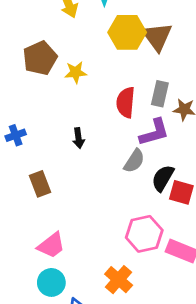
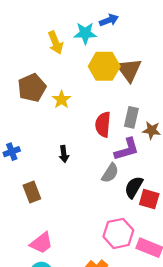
yellow star: (76, 72) -> (62, 100), turned -30

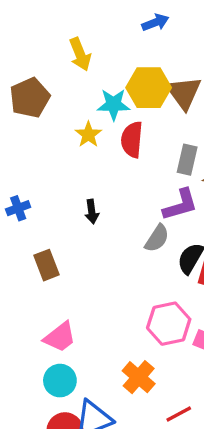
cyan star: (85, 33) -> (113, 104), moved
brown pentagon: (32, 88) -> (30, 98), moved
red semicircle: (103, 124) -> (132, 140), moved

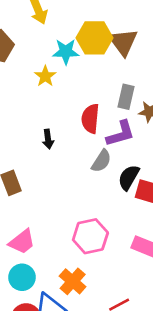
red semicircle: (132, 140) -> (90, 119), moved
pink hexagon: (169, 324) -> (90, 236), moved
orange cross: (139, 377) -> (73, 281), moved

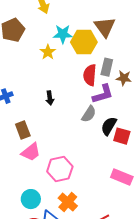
yellow hexagon: (95, 38) -> (84, 42), moved
red semicircle: (90, 119) -> (90, 75), moved
pink hexagon: (90, 236) -> (60, 169), moved
pink trapezoid: (22, 242) -> (31, 152), moved

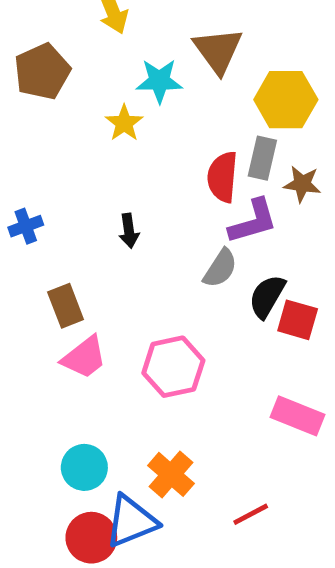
brown triangle: (105, 27) -> (218, 50), moved
yellow hexagon: (84, 42) -> (286, 100), moved
pink hexagon: (60, 169) -> (173, 367), moved

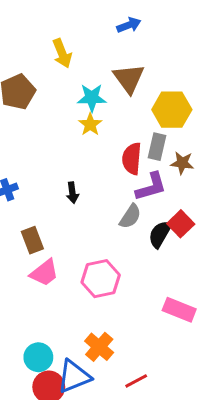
yellow star: (124, 123) -> (90, 124), moved
red square: (298, 320) -> (181, 224), moved, turned 30
cyan circle: (84, 467) -> (38, 357), moved
red line: (251, 514) -> (136, 381), moved

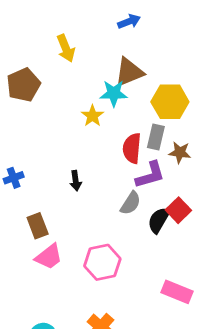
brown triangle: (129, 78) -> (129, 72), turned 44
cyan star: (92, 98) -> (114, 93), moved

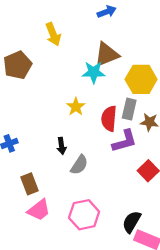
yellow star: (92, 116) -> (76, 107), moved
gray semicircle: (131, 203) -> (79, 165), moved
black semicircle: (159, 220) -> (132, 222), moved

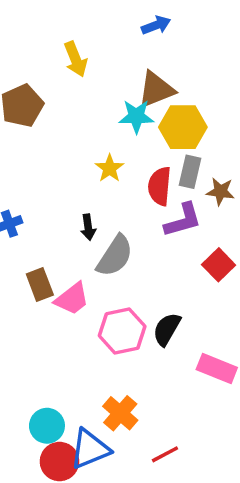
yellow hexagon: (141, 79) -> (183, 127), moved
gray semicircle: (79, 165) -> (115, 256), size x1.4
pink trapezoid: (39, 210) -> (72, 299), moved
black semicircle: (132, 222) -> (167, 329), moved

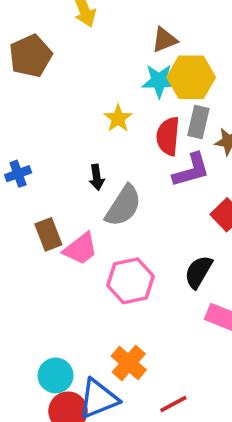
brown triangle: (156, 90) -> (164, 40), size x0.7
cyan star: (136, 116) -> (159, 81), moved
black semicircle: (167, 329) -> (198, 272), moved

